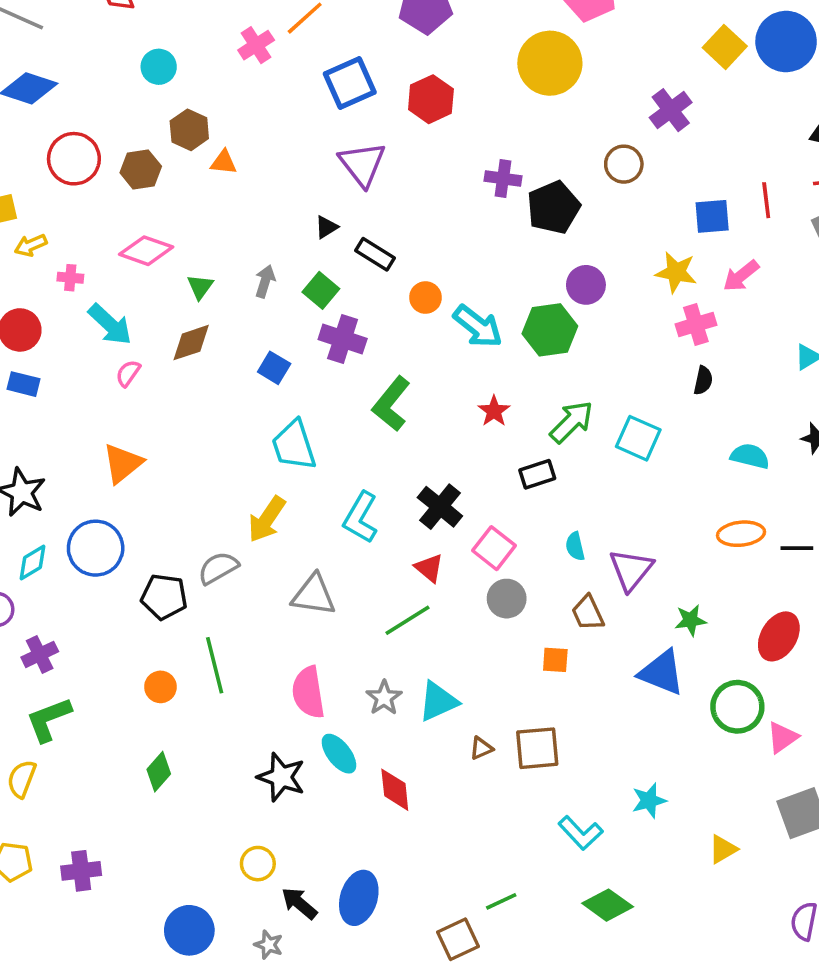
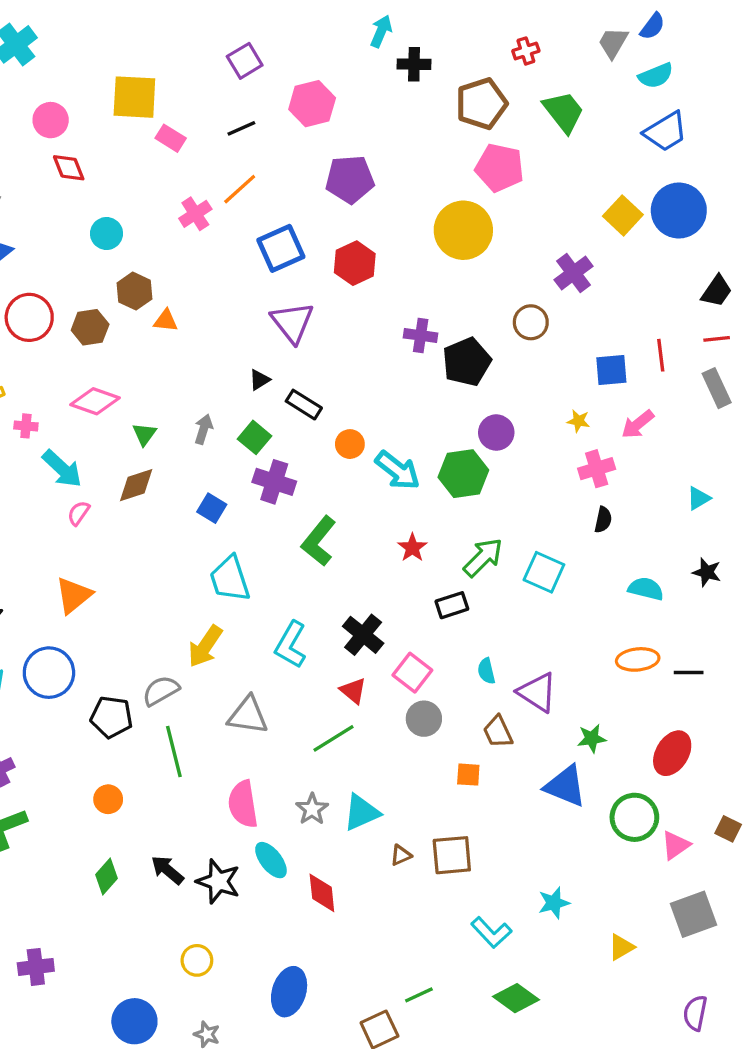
yellow star: (676, 272) -> (578, 421), size x0.6
purple triangle: (631, 570) -> (537, 692), turned -36
green line: (215, 665) -> (174, 752), moved
black arrow: (299, 903) -> (167, 870), moved

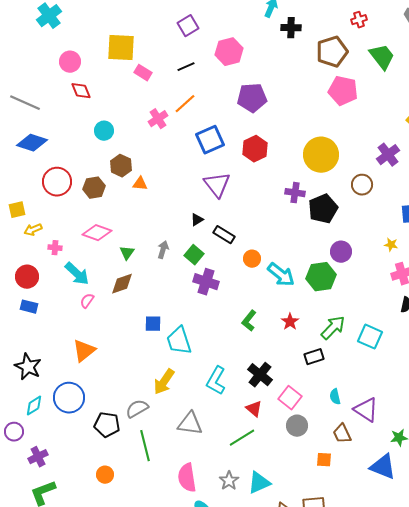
yellow circle: (463, 230) -> (321, 155), moved
blue square: (212, 508) -> (153, 324), moved, turned -30
green L-shape: (319, 541) -> (249, 321), moved, size x0.7

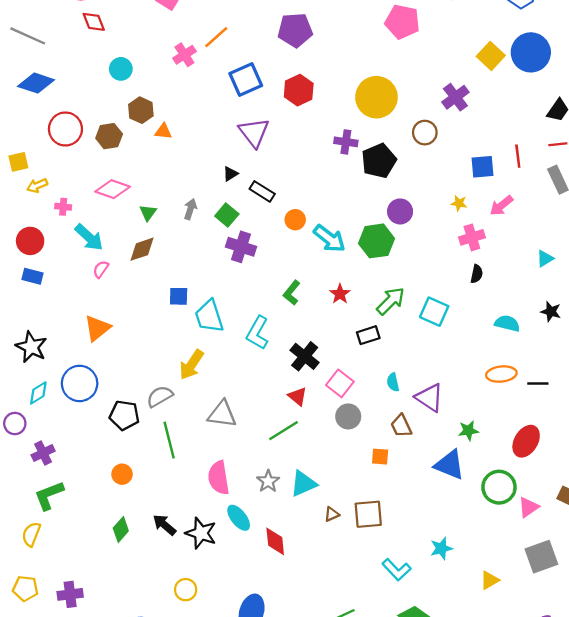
cyan L-shape: (216, 381) -> (257, 333), moved

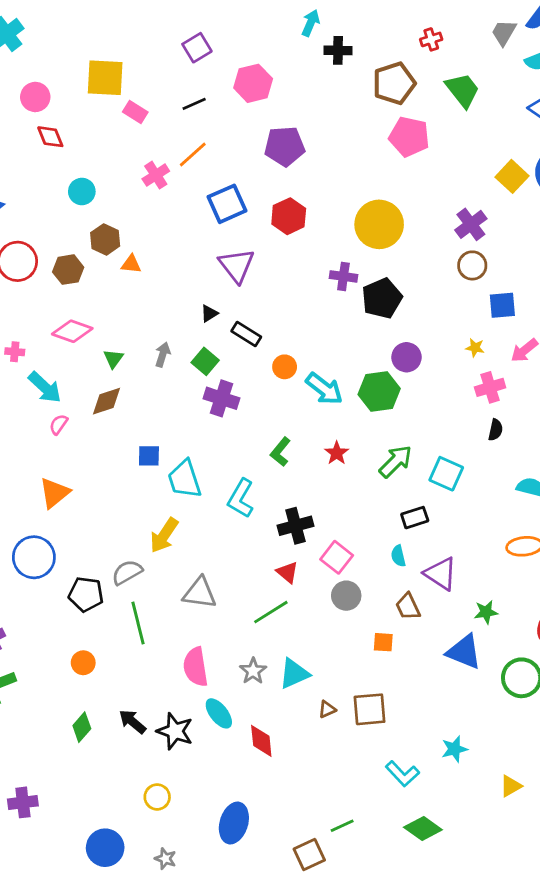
brown circle: (425, 133) -> (472, 265), moved
black rectangle: (368, 335) -> (415, 518), moved
black cross: (305, 356) -> (296, 526), turned 36

